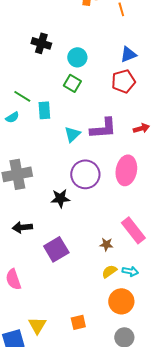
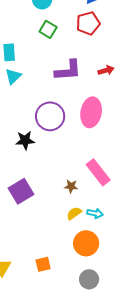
green square: (72, 83) -> (48, 29), moved
cyan triangle: (72, 134) -> (13, 76), moved

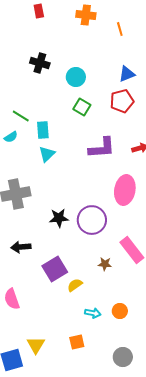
purple circle: (50, 116) -> (92, 220), moved
yellow semicircle: (74, 213) -> (75, 285), moved
cyan arrow: (95, 213) -> (93, 313), moved
orange circle: (86, 243) -> (120, 311), moved, size x0.6

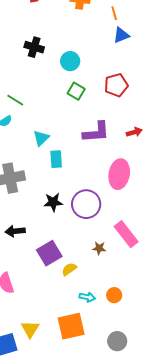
blue triangle: (127, 74) -> (121, 35), moved
cyan rectangle: (43, 130) -> (56, 159), moved
orange square: (77, 342) -> (71, 326), size x1.8

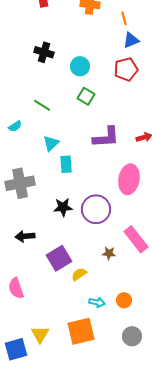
red pentagon: (116, 85) -> (126, 69), moved
green line: (15, 100) -> (42, 105), moved
gray circle: (117, 341) -> (132, 336), moved

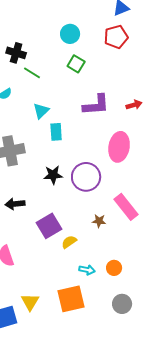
black cross: (44, 52) -> (16, 53), moved

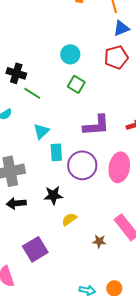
purple circle: (86, 177) -> (82, 165), moved
black arrow: (15, 204) -> (16, 203), moved
purple square: (49, 226) -> (35, 249), moved
yellow semicircle: (69, 242) -> (69, 219), moved

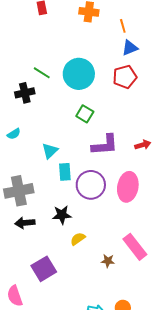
cyan circle: (70, 54) -> (79, 74), size x1.6
black cross: (16, 73) -> (25, 93), turned -30
green square: (76, 84) -> (85, 114), moved
green line: (32, 93) -> (42, 73), moved

